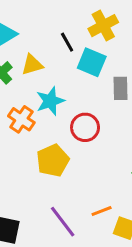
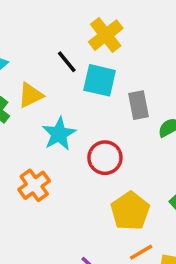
orange cross: (21, 119) -> (34, 185), moved, turned 30
yellow pentagon: (53, 160) -> (130, 211), moved

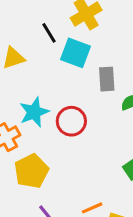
cyan star: (59, 134) -> (34, 112), moved
yellow pentagon: (130, 211) -> (31, 171), moved

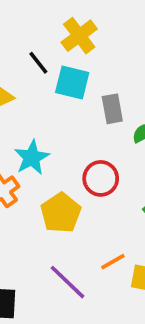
red circle: (71, 121) -> (101, 178), moved
yellow pentagon: (31, 171) -> (61, 213), moved

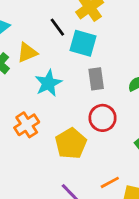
gray rectangle: (112, 109) -> (96, 79), moved
cyan star: (32, 158) -> (48, 83), moved

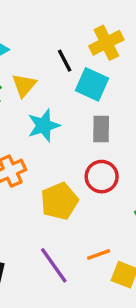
yellow triangle: (27, 53) -> (24, 85), turned -35

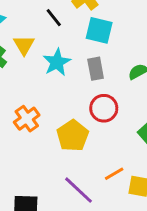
cyan square: (92, 84) -> (99, 30), moved
cyan star: (44, 125) -> (57, 62), moved

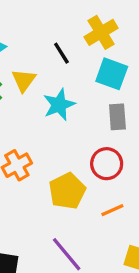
gray rectangle: (96, 69) -> (117, 117), moved
orange line: (114, 174) -> (112, 210), moved

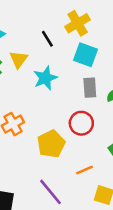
orange line: (112, 210) -> (84, 170), moved

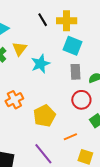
yellow cross: (78, 23) -> (67, 21), turned 30
black line: (47, 39) -> (43, 20), moved
red circle: (81, 123) -> (81, 100), moved

